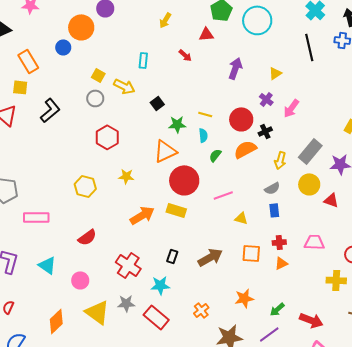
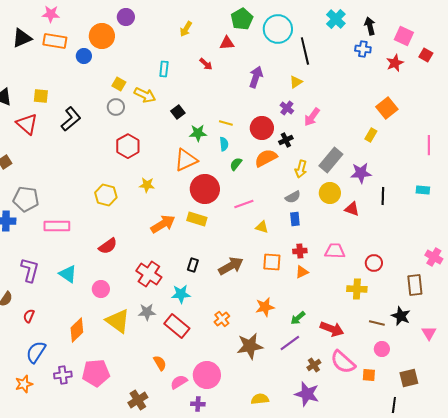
black line: (309, 47) -> (305, 51), moved
orange rectangle: (28, 61) -> (55, 41), moved, turned -50

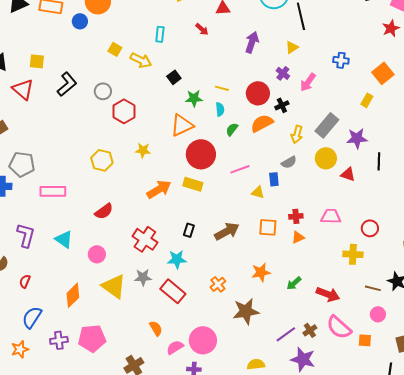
blue cross: (363, 49) -> (341, 60), moved
gray circle: (116, 107) -> (103, 91), moved
blue rectangle: (295, 219) -> (274, 179), moved
purple line: (290, 343) -> (286, 334), moved

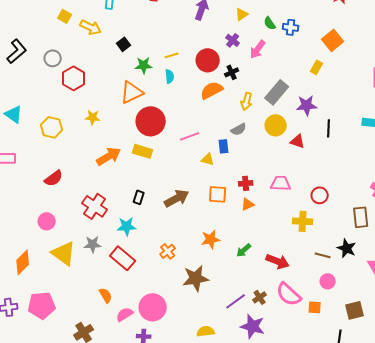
yellow line: (222, 88) -> (172, 55), turned -32
green semicircle: (232, 129) -> (270, 23), moved, turned -72
cyan triangle: (64, 239) -> (14, 114), moved

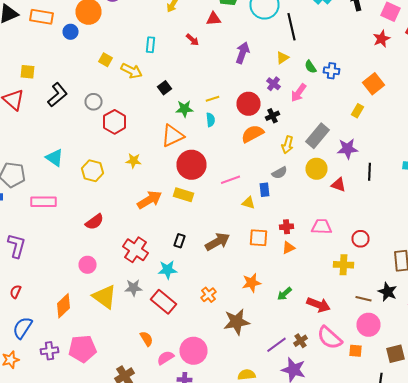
pink circle: (328, 281) -> (368, 325), size x1.5

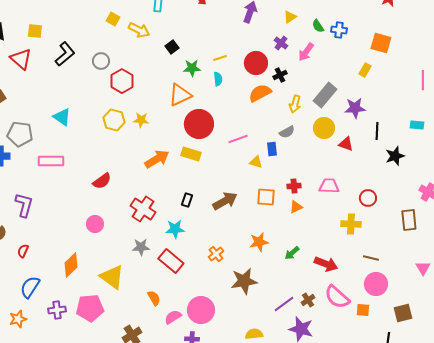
orange square: (374, 84) -> (381, 43), turned -35
yellow hexagon: (92, 171) -> (114, 120), moved
black star: (388, 292) -> (395, 156), moved, turned 30
yellow triangle: (104, 297) -> (112, 277), moved

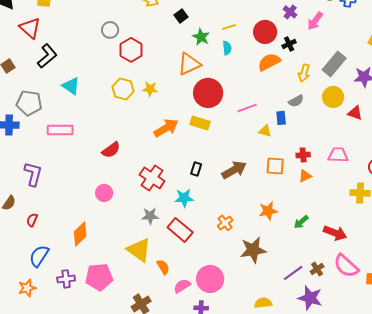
black L-shape: (65, 54) -> (47, 56), moved
green star: (192, 68) -> (201, 37), turned 30
yellow triangle: (112, 277) -> (139, 250), moved

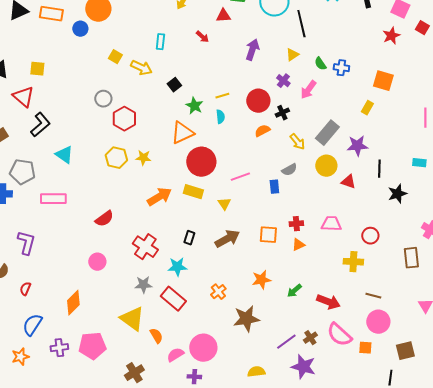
orange semicircle: (269, 62) -> (262, 131), size x0.7
yellow arrow: (304, 73) -> (297, 142), turned -54
yellow triangle: (265, 131) -> (224, 204), moved, turned 40

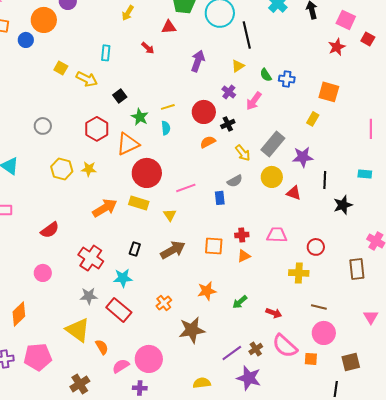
gray circle: (103, 99) -> (43, 126), moved
red hexagon: (124, 119) -> (97, 129), moved
red arrow: (328, 302) -> (274, 313), size x0.7

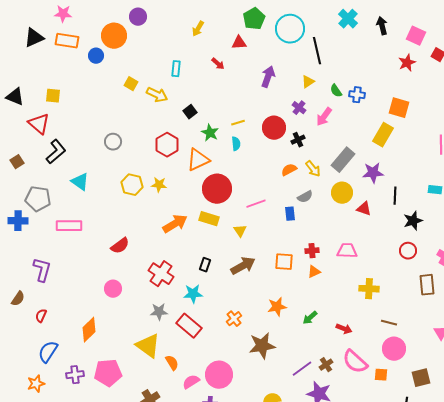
yellow rectangle: (313, 119) -> (383, 135), size x1.6
orange semicircle: (208, 142) -> (289, 170), moved
red circle: (316, 247) -> (408, 251), moved

